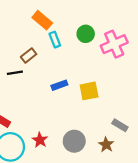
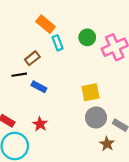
blue rectangle: (59, 85) -> (39, 87), moved, turned 48
red star: (40, 140) -> (40, 124), moved
gray circle: (74, 141) -> (96, 117), moved

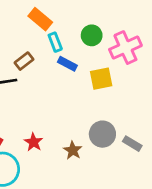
blue rectangle: (39, 87) -> (67, 64), moved
yellow square: (91, 92) -> (101, 79), moved
brown star: (107, 144) -> (73, 150), moved

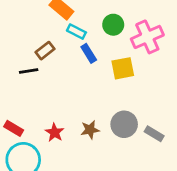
cyan rectangle: (55, 42) -> (76, 32), turned -42
blue rectangle: (67, 64) -> (89, 53), turned 30
brown star: (73, 150) -> (90, 130), moved, turned 30

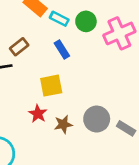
cyan rectangle: (76, 32) -> (59, 19), moved
yellow square: (123, 68) -> (51, 86), moved
red star: (55, 132) -> (38, 114), moved

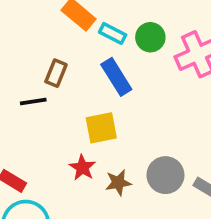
brown rectangle: (19, 47) -> (56, 73), turned -30
blue rectangle: (62, 49) -> (116, 77), size x1.4

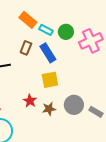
brown rectangle: (56, 73) -> (26, 48), moved
yellow square: (101, 128) -> (50, 80), moved

